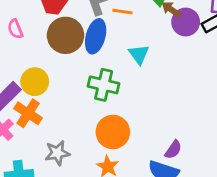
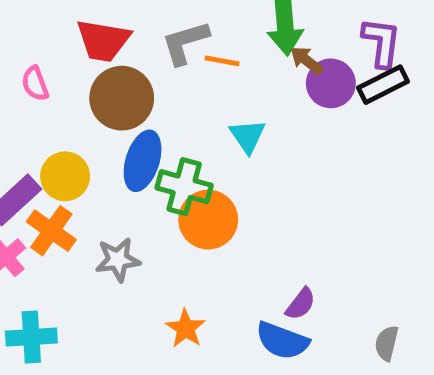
blue ellipse: (96, 36) -> (143, 161), moved
orange circle: (113, 132) -> (208, 220), moved
gray star: (57, 153) -> (118, 260), moved

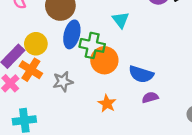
purple semicircle: (301, 304) -> (150, 97), turned -140
orange star: (186, 328) -> (107, 104), moved
blue semicircle: (282, 341) -> (141, 74), moved

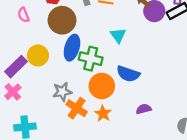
orange circle: (104, 60) -> (102, 86), moved
orange cross: (31, 70) -> (77, 108), moved
blue semicircle: (141, 74) -> (128, 74), moved

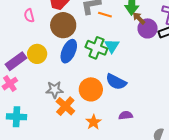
green cross: (91, 59) -> (96, 48), moved
orange star: (103, 113) -> (93, 122), moved

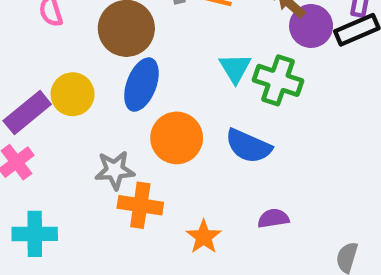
green cross: (96, 48) -> (278, 80), moved
orange circle: (91, 89) -> (177, 138), moved
orange cross: (65, 106) -> (140, 205), turned -30

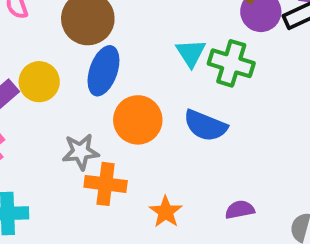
purple semicircle: (273, 218) -> (240, 210), moved

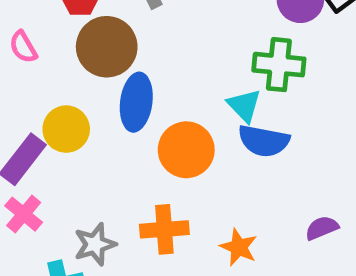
cyan triangle: (191, 53) -> (244, 105), moved
gray star: (81, 152) -> (95, 244), moved

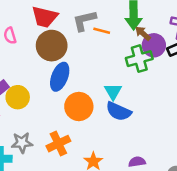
green cross: (279, 65) -> (139, 59), moved, turned -35
yellow circle: (66, 129) -> (18, 97), moved
orange cross: (164, 229) -> (58, 144), turned -35

